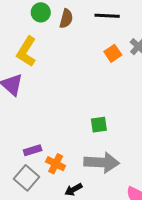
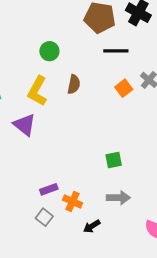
brown semicircle: (66, 19) -> (74, 84), moved
gray arrow: (102, 162) -> (118, 198), size x0.7
gray square: (27, 178) -> (44, 217), size x0.7

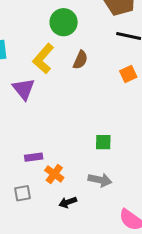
green circle: (49, 51) -> (64, 22), size x1.4
gray square: (44, 217) -> (22, 193), moved, turned 30

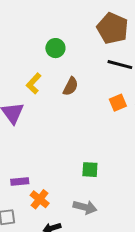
green circle: (64, 22) -> (55, 48), size x0.7
yellow L-shape: (43, 59) -> (34, 83), size x0.7

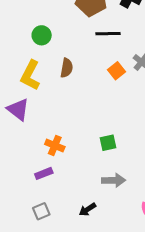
yellow L-shape: (34, 83) -> (30, 75), size x1.4
orange cross: (40, 199) -> (55, 146), moved

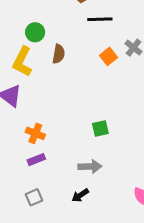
green circle: (42, 35) -> (35, 32), moved
orange cross: (55, 146) -> (35, 133), moved
gray arrow: (114, 180) -> (90, 167), moved

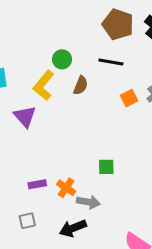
black line: (100, 19) -> (111, 62), moved
orange cross: (35, 133) -> (66, 188), moved
black arrow: (80, 195) -> (73, 228), size x1.5

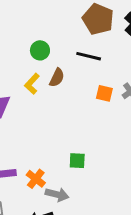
yellow L-shape: (44, 85) -> (32, 84), moved, size x0.7
orange square: (129, 98) -> (104, 93), turned 36

